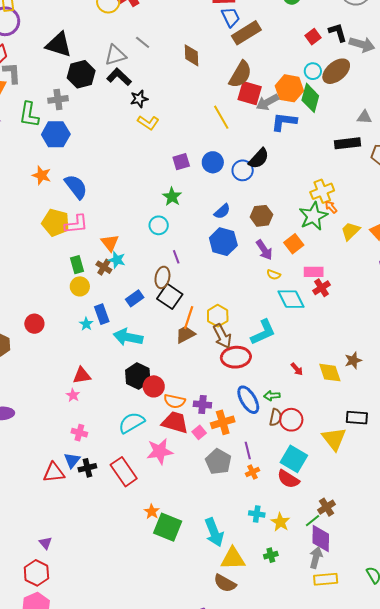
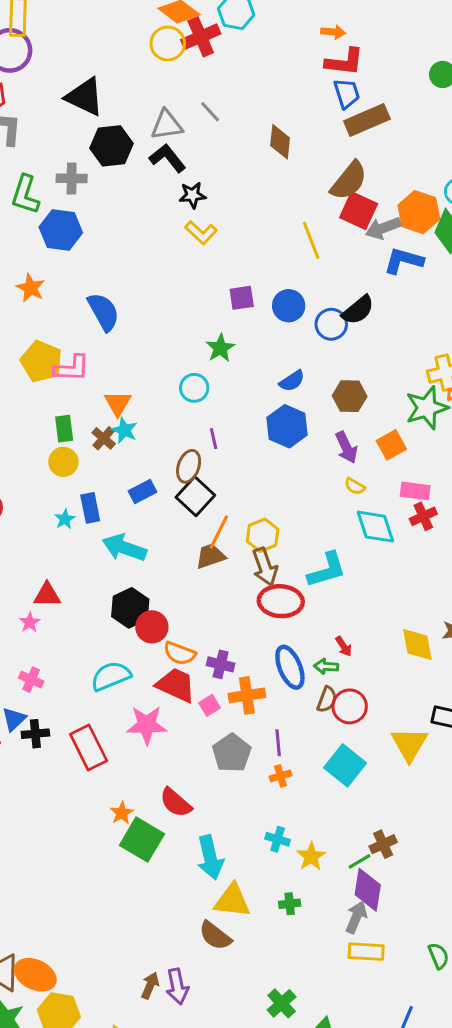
blue semicircle: (76, 187) -> (103, 312), moved
red arrow: (297, 369) -> (344, 646), moved
red semicircle: (288, 479) -> (176, 803), moved

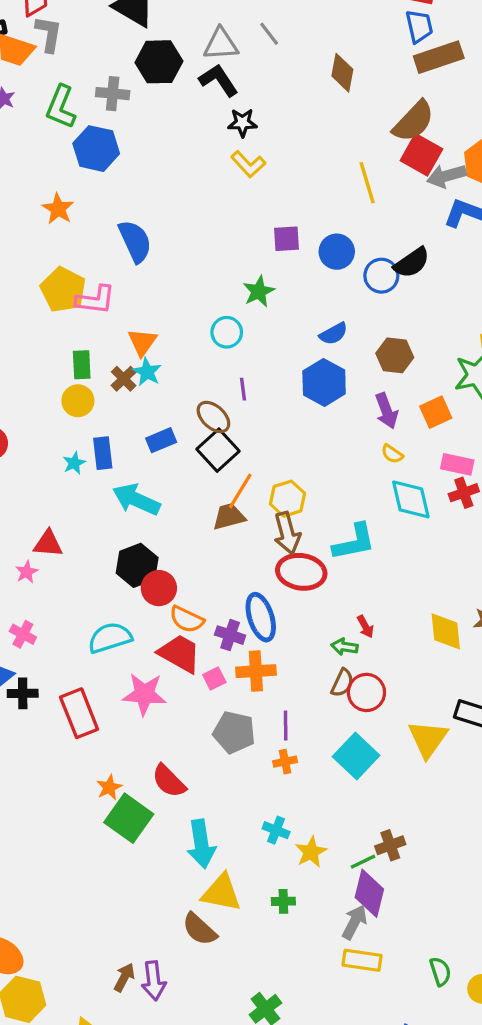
brown ellipse: (189, 466) -> (213, 417), turned -72
blue ellipse: (290, 667) -> (261, 617), moved
gray pentagon: (232, 753) -> (234, 732), turned -30

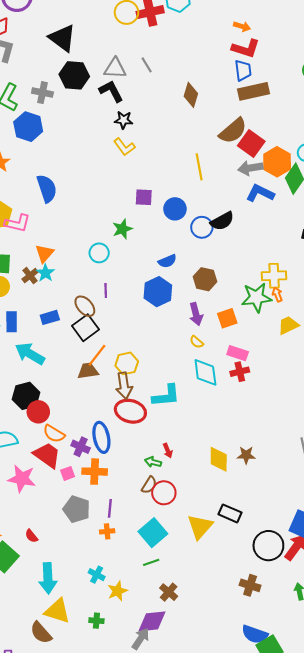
red square: (421, 155) -> (251, 144), moved
red semicircle: (169, 781) -> (31, 536), size x0.6
brown cross: (390, 845) -> (169, 592), turned -36
green line: (363, 862) -> (151, 562), moved
purple diamond: (369, 893) -> (152, 621), turned 64

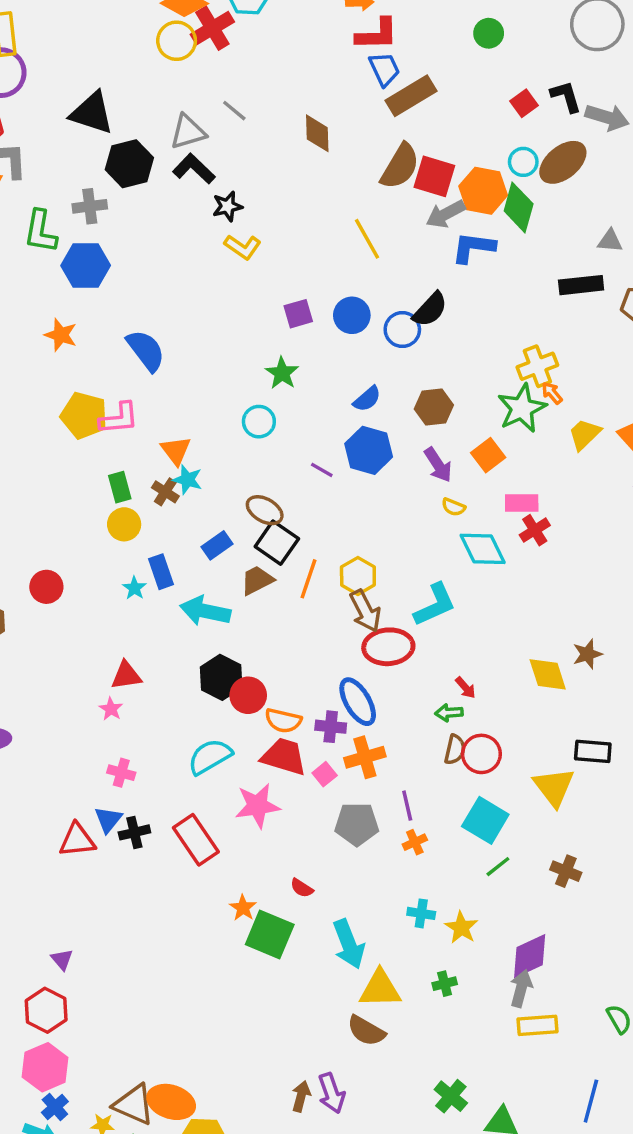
purple line: (106, 290) -> (322, 470), moved, turned -40
brown trapezoid: (88, 371) -> (257, 580), moved
brown cross: (169, 592) -> (566, 871), moved

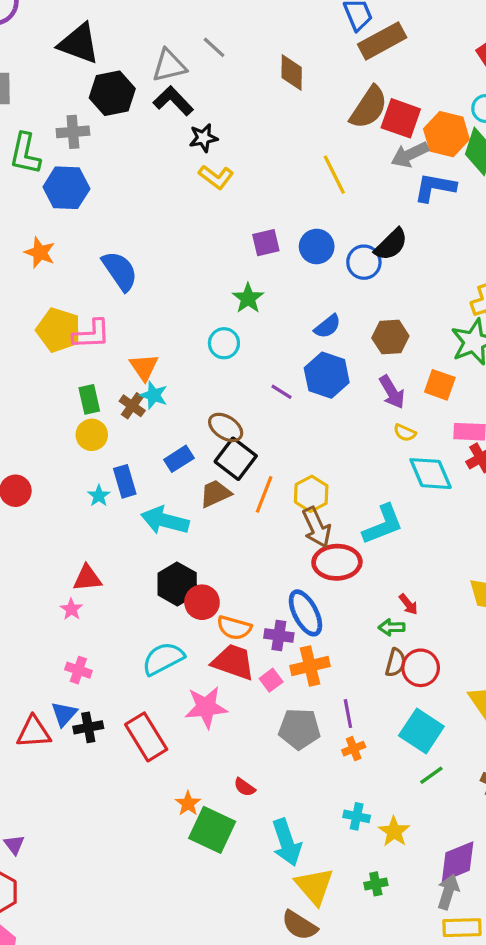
orange square: (488, 455) -> (440, 385), turned -36
yellow triangle: (380, 989) -> (314, 886), turned 48

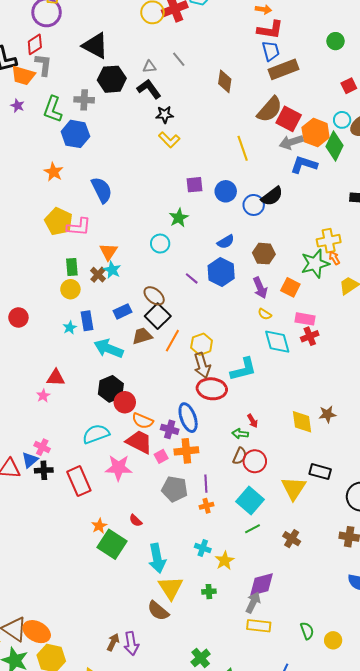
gray triangle: (169, 66) -> (149, 67), size x0.6
pink cross: (78, 670) -> (42, 447), moved

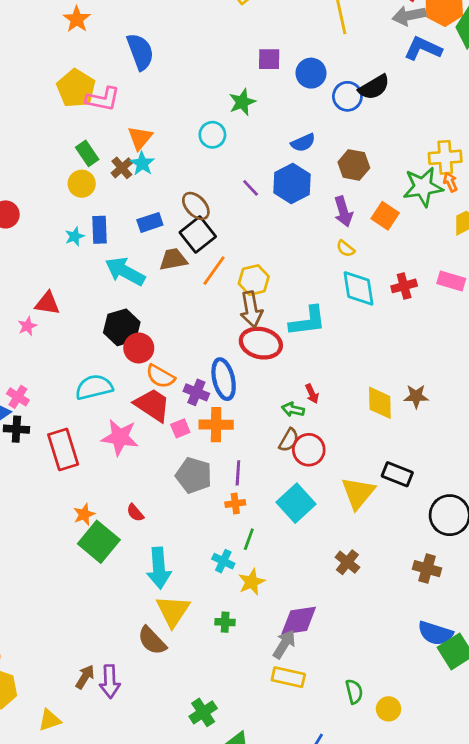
green rectangle: (72, 267) -> (87, 153), turned -36
pink rectangle: (305, 319) -> (451, 281), moved
green line: (252, 529) -> (249, 539), moved, turned -49

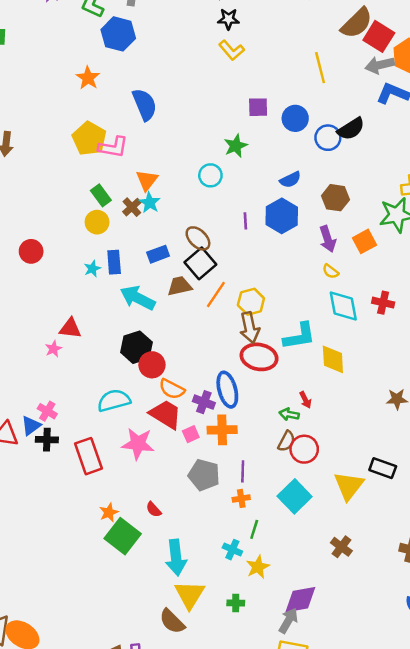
purple line: (251, 188) -> (245, 221), turned 42
orange square: (385, 216) -> (364, 241), turned 30
red cross: (404, 286) -> (383, 303), turned 30
yellow diamond: (380, 403) -> (333, 359), moved

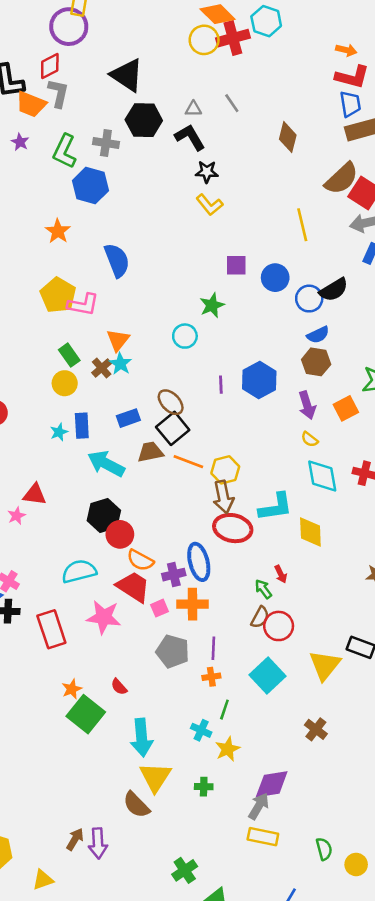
blue semicircle: (290, 180) -> (318, 335), moved
orange line: (216, 295) -> (188, 462), turned 76
purple cross: (204, 402) -> (174, 575), turned -35
green arrow: (289, 414) -> (263, 589), turned 42

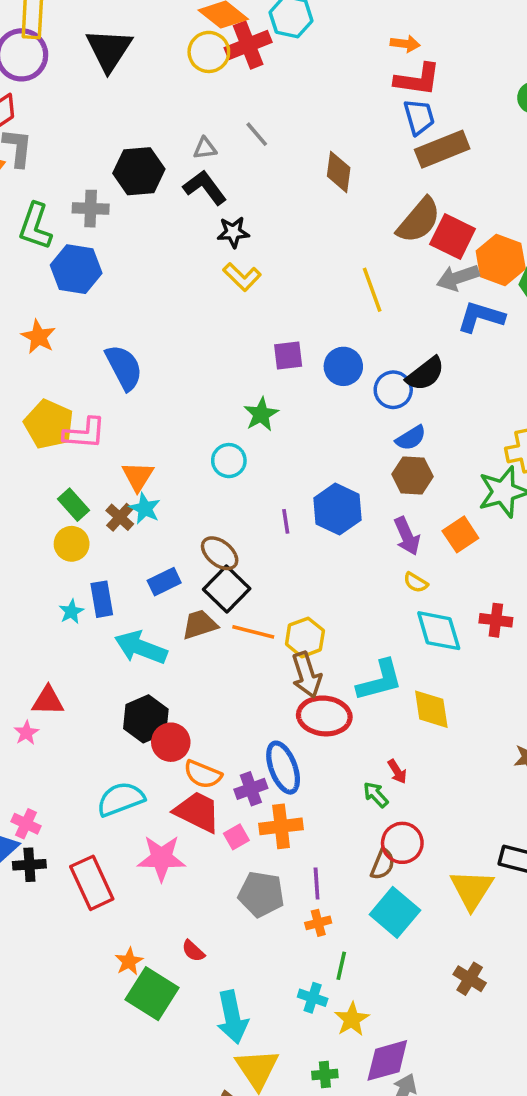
black triangle: (127, 75) -> (109, 50), moved, turned 36
brown semicircle: (260, 617) -> (383, 864), moved
purple diamond: (272, 784) -> (387, 1060), moved

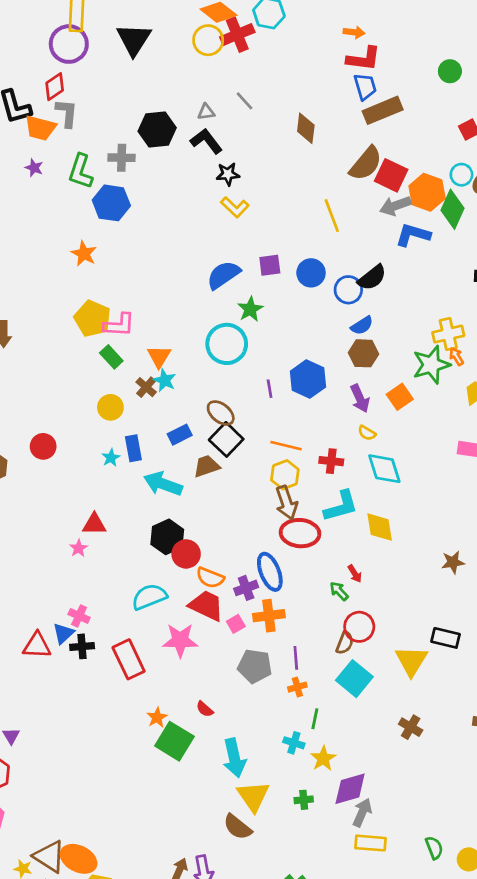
blue semicircle: (124, 367) -> (223, 275), moved, turned -96
cyan circle: (229, 461) -> (227, 344), size x1.6
green rectangle: (73, 505) -> (111, 357), moved
red cross: (496, 620) -> (331, 461), moved
orange line: (253, 632) -> (286, 446), moved

